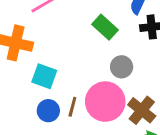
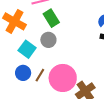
green rectangle: (105, 27) -> (51, 18), moved
gray circle: (122, 67) -> (48, 40), moved

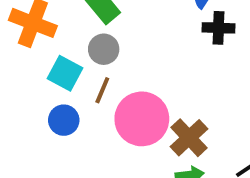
brown line: (40, 75) -> (102, 90), moved

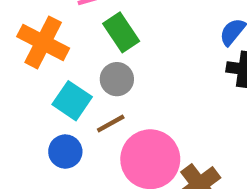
brown line: (102, 90) -> (111, 124), turned 32

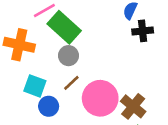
green rectangle: (121, 32) -> (64, 27), size x1.4
cyan square: (72, 101) -> (35, 86), moved

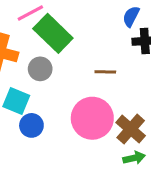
gray circle: (68, 56) -> (40, 69), moved
brown line: (71, 83) -> (105, 72), moved, turned 42

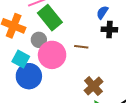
pink circle: (92, 118) -> (52, 55), moved
blue circle: (31, 125) -> (29, 76), size x1.6

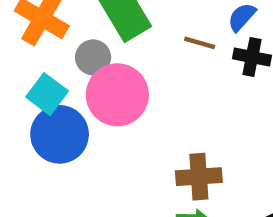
brown line: (81, 47) -> (200, 43), moved
brown cross: (93, 86) -> (199, 177), turned 30

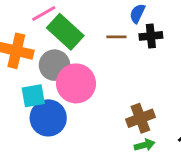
gray circle: (93, 57) -> (55, 65), size x1.4
cyan square: (47, 94) -> (33, 96), turned -30

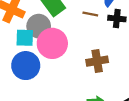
cyan square: (33, 96) -> (25, 38), moved
brown cross: (140, 118) -> (97, 61), moved

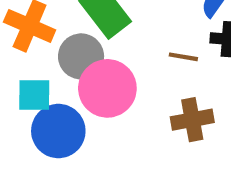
brown line: (90, 14) -> (183, 57), moved
cyan square: (25, 38) -> (34, 95), moved

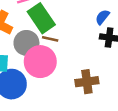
brown line: (183, 57) -> (50, 39), moved

